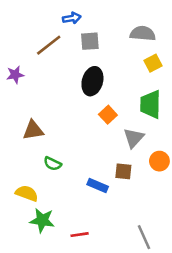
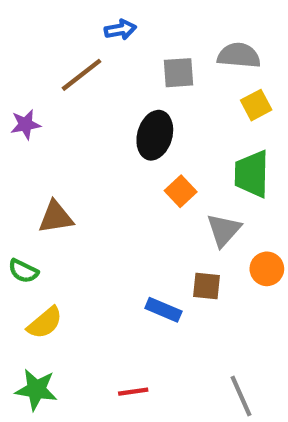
gray square: (90, 41) -> (178, 73), moved
green semicircle: (52, 164) -> (23, 271), moved
yellow semicircle: (27, 193) -> (45, 323), turned 120
green star: (42, 220) -> (36, 390), moved

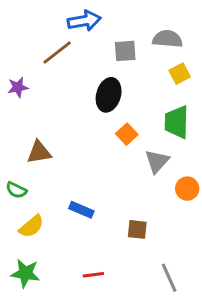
blue arrow: (120, 30) -> (84, 21), size x1.5
brown square: (207, 286) -> (137, 229), moved
blue rectangle: (163, 310) -> (81, 210), moved

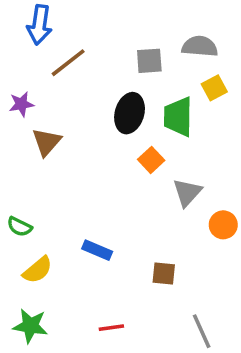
blue arrow: (84, 21) -> (39, 25), moved, turned 108
green trapezoid: (177, 122) -> (178, 117), moved
brown triangle: (39, 152) -> (47, 142), moved, turned -40

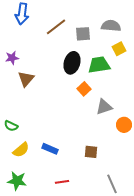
brown line: (68, 63) -> (56, 27), moved
green trapezoid: (178, 117) -> (99, 65), turned 80
gray triangle: (187, 192) -> (104, 107), turned 30
blue rectangle: (97, 250) -> (50, 149), moved

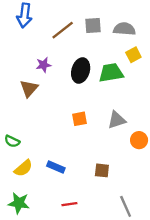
gray square: (83, 34) -> (93, 26), moved
purple star: (12, 58) -> (44, 65), moved
orange square: (84, 89) -> (79, 119), moved, turned 32

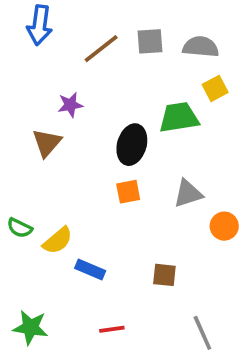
black ellipse: (81, 70) -> (132, 145), moved
yellow semicircle: (23, 168) -> (58, 241), moved

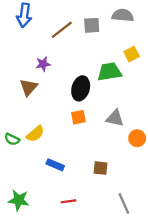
gray semicircle: (201, 47) -> (123, 15), moved
gray triangle: (188, 193) -> (115, 118), turned 30
yellow semicircle: (58, 241) -> (35, 134), moved

